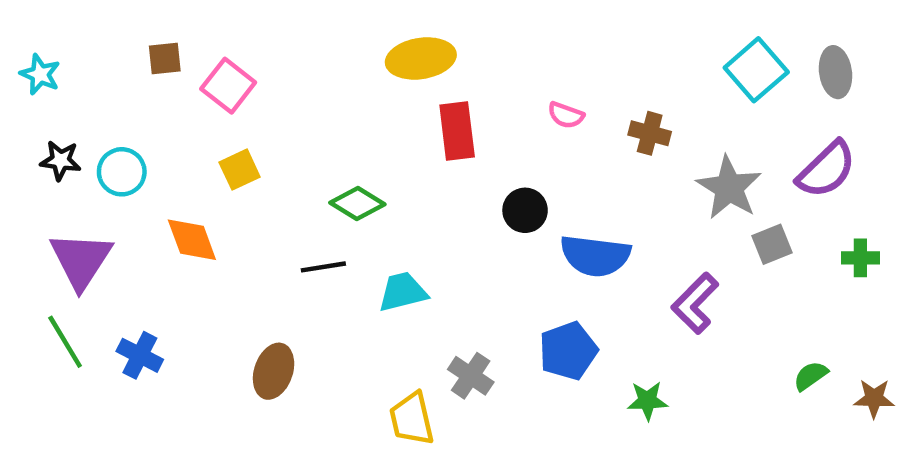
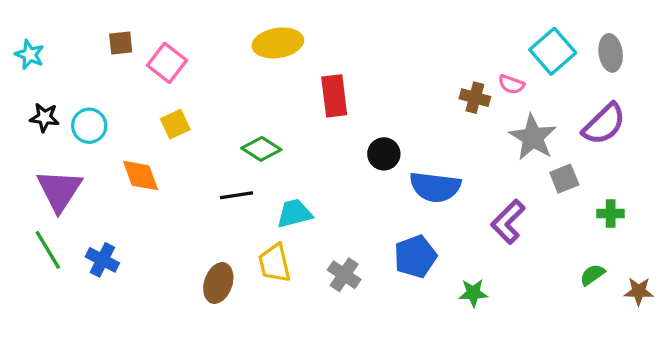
yellow ellipse: (421, 58) -> (278, 43), moved
pink semicircle: (566, 115) -> (511, 84), moved
green cross: (860, 258) -> (611, 213), moved
brown ellipse: (274, 371) -> (218, 283), moved
yellow trapezoid: (412, 419) -> (275, 263), moved

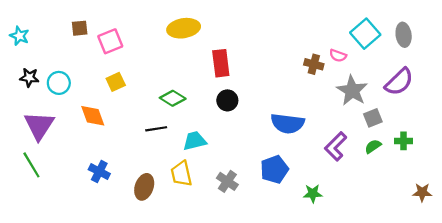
pink square: (167, 63) -> (110, 41), turned 30
black circle: (384, 154) -> (227, 100), moved
blue cross: (102, 260) -> (99, 172), moved
green semicircle: (592, 275) -> (373, 146), moved

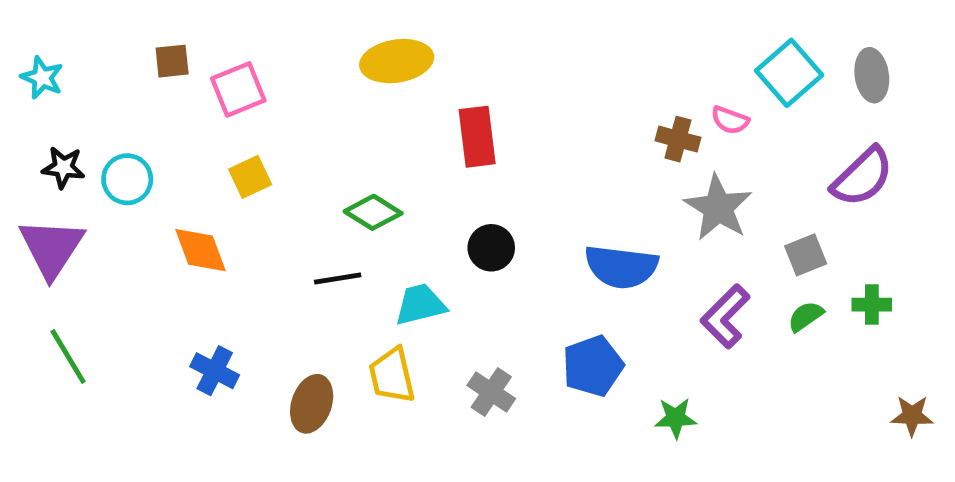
gray star: (352, 91) -> (718, 208), moved
black circle: (227, 100) -> (491, 248), moved
purple triangle: (39, 126) -> (52, 248), moved

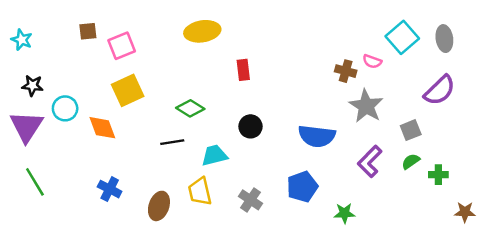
red rectangle: (477, 137) -> (243, 70), size x0.7
yellow square: (250, 177) -> (128, 90), size x1.5
cyan circle: (127, 179) -> (65, 108), moved
green cross: (872, 305) -> (438, 175), moved

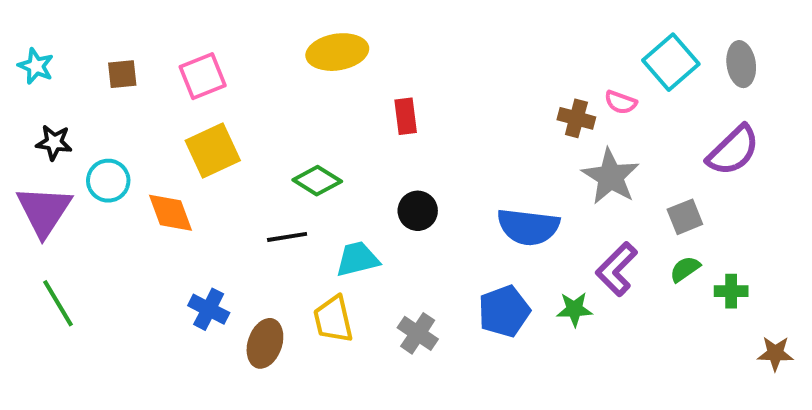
brown square: (88, 31) -> (122, 74), moved
blue cross: (110, 189) -> (209, 309), moved
green star: (344, 213) -> (574, 309), moved

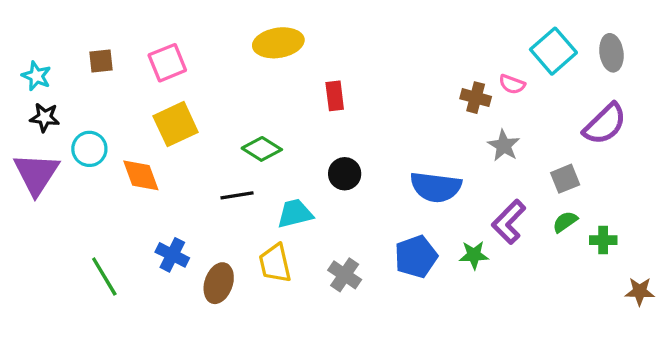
cyan star: (36, 66) -> (36, 76), moved
gray star: (611, 177) -> (504, 146), size x0.7
green line: (58, 303) -> (104, 277), moved

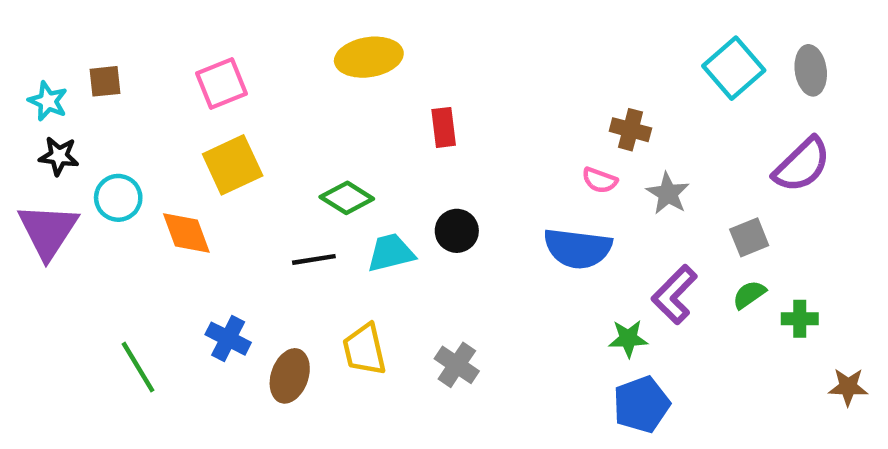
brown square: (101, 61) -> (105, 81), moved
pink semicircle: (512, 84) -> (600, 180), moved
cyan trapezoid: (295, 214) -> (391, 253), moved
blue pentagon: (416, 257) -> (641, 404), moved

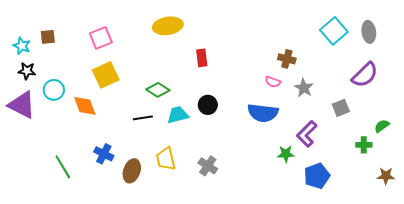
purple triangle: (48, 231) -> (22, 105), turned -36
green semicircle: (749, 295) -> (382, 126), moved
blue pentagon: (641, 404) -> (317, 176), moved

